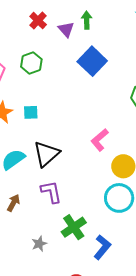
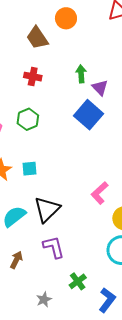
red cross: (38, 21) -> (33, 77), turned -30
purple triangle: (66, 29) -> (100, 88), moved
green cross: (74, 227) -> (78, 281), size x0.7

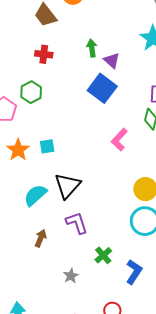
green hexagon: (28, 119) -> (31, 92), moved
pink L-shape: (100, 193) -> (119, 140), moved

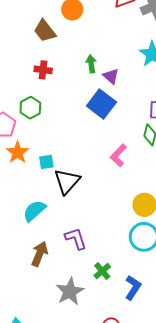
orange star: (18, 150) -> (17, 152), moved
black triangle: (67, 186) -> (67, 181), moved
brown arrow: (41, 238) -> (40, 254), size x1.4
gray star: (71, 276) -> (70, 291), size x1.8

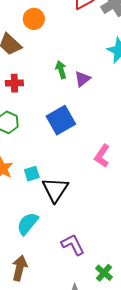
purple triangle: (111, 76) -> (82, 79), turned 48
blue square: (101, 104) -> (61, 120), moved, turned 32
brown arrow: (40, 254) -> (20, 268), moved

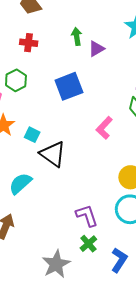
cyan square: (32, 174) -> (32, 135), turned 35
black triangle: (55, 190) -> (53, 154), turned -36
purple L-shape: (73, 245) -> (87, 216), moved

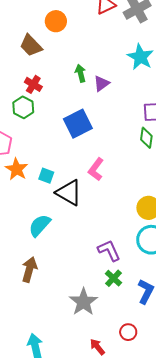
red cross: (29, 43) -> (33, 84), turned 30
green hexagon: (16, 80) -> (23, 107), moved
pink L-shape: (104, 128) -> (96, 169), moved

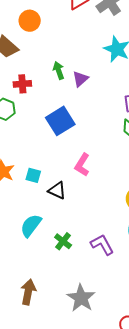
red cross: (33, 84) -> (22, 84), moved, turned -30
black triangle: (69, 193) -> (57, 190), size x0.7
brown arrow: (29, 269) -> (28, 292), moved
green cross: (113, 278) -> (63, 241), moved

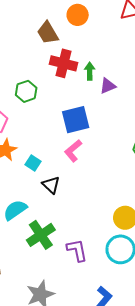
red cross: (22, 84) -> (63, 63), moved, size x1.5
pink L-shape: (82, 165) -> (73, 151), moved
green cross: (63, 241) -> (41, 235), size x1.6

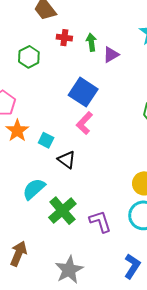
red cross: (63, 63) -> (64, 38), size x0.6
green hexagon: (26, 91) -> (29, 57), moved
blue square: (76, 120) -> (83, 92), turned -36

